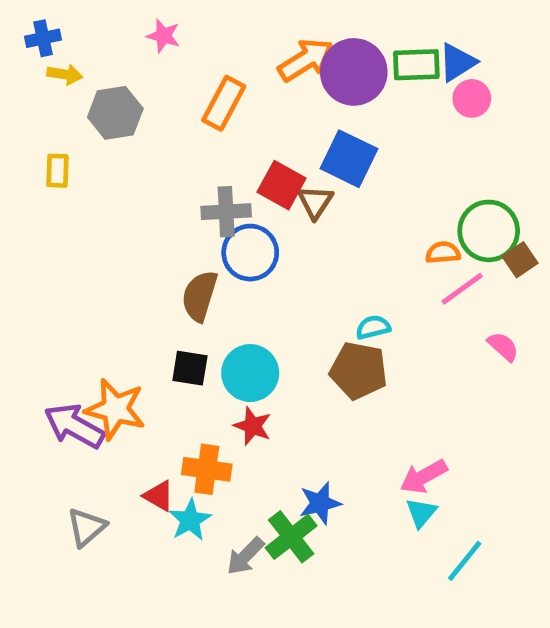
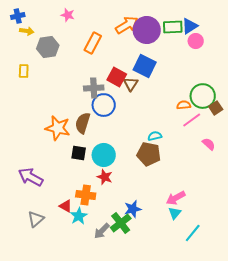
orange star: (115, 409) -> (58, 128), moved

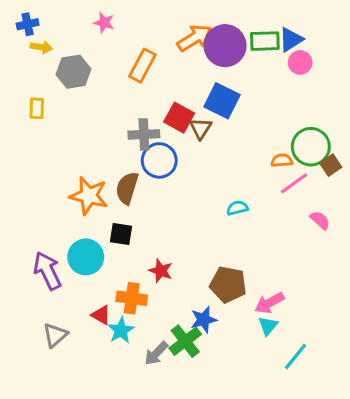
brown pentagon: (149, 154) -> (228, 284), moved
cyan circle: (104, 155) -> (86, 257), moved
purple arrow: (31, 177) -> (47, 271), turned 35

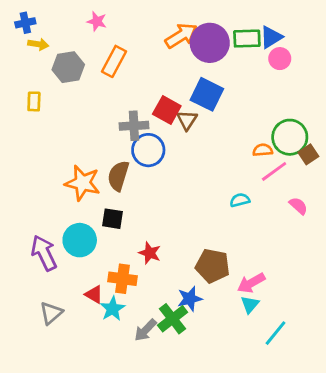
orange rectangle: (142, 66) -> (114, 61), moved
cyan semicircle: (237, 208) -> (240, 200), moved

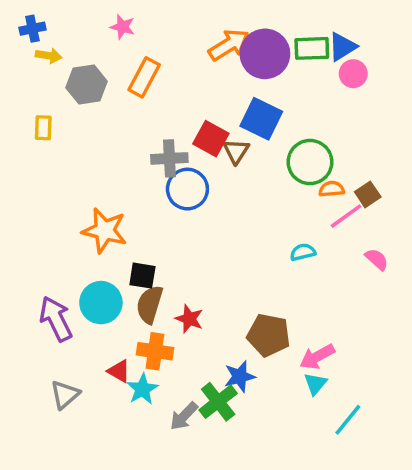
green circle: (290, 137) -> (310, 162), moved
brown square: (308, 154) -> (368, 194), moved
brown semicircle: (118, 176) -> (150, 304), moved

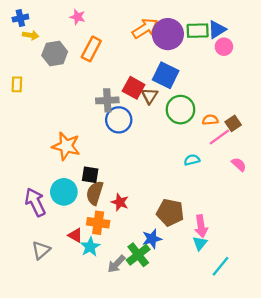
yellow rectangle: (43, 128) -> (17, 84), moved
green circle: (310, 162) -> (180, 110), moved
pink arrow: (317, 357) -> (201, 226), turned -70

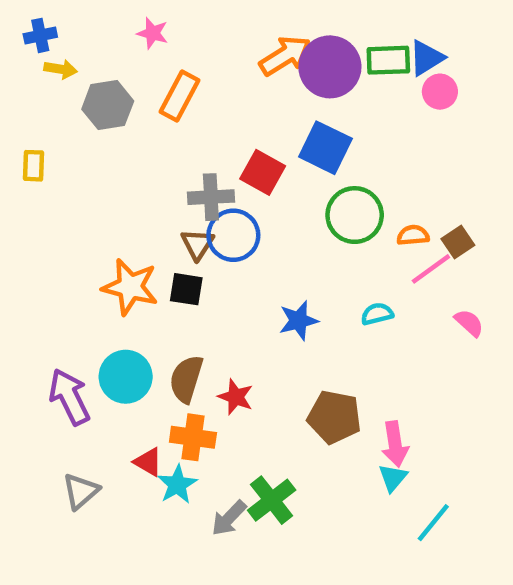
brown triangle: (150, 96) -> (197, 244), moved
black square: (90, 175) -> (186, 289), moved
blue star: (152, 239) -> (298, 321), moved

